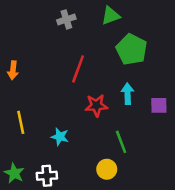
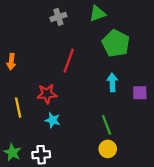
red star: (96, 105) -> (47, 94), moved
yellow circle: (107, 169) -> (108, 149), moved

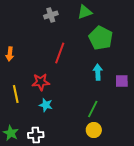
green line: (107, 125) -> (93, 109), turned 48

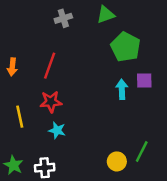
red line: (60, 53) -> (50, 66), moved
purple square: (122, 81) -> (144, 81), moved
green line: (93, 109) -> (142, 151), moved

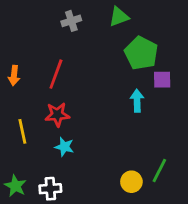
purple square: (144, 81) -> (162, 80), moved

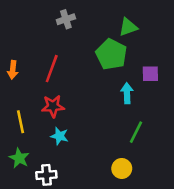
green triangle: (119, 17) -> (128, 27), moved
green pentagon: (141, 53) -> (111, 54), moved
green line: (159, 171) -> (136, 132), moved
green star: (15, 186) -> (19, 158), moved

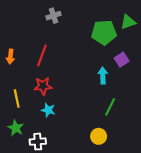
green triangle: (128, 27) -> (128, 22), moved
green pentagon: (111, 54) -> (104, 32), moved, turned -30
purple square: (150, 74) -> (122, 60), turned -32

